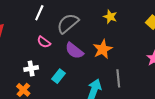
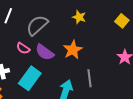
pink semicircle: (44, 42) -> (23, 48), moved
cyan rectangle: (59, 76) -> (30, 78), size x1.6

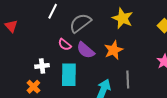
yellow star: (79, 17) -> (123, 18), size x1.5
cyan rectangle: (30, 78) -> (69, 75), turned -40

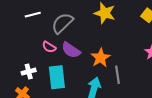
white line: (53, 11) -> (33, 15), turned 56
orange star: (114, 50) -> (101, 58), moved

